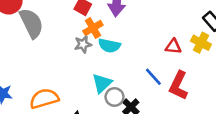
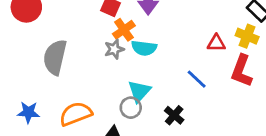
gray semicircle: (31, 23) -> (55, 57), moved, turned -136
red L-shape: (179, 85) -> (242, 71), moved
gray circle: (115, 97) -> (131, 108), moved

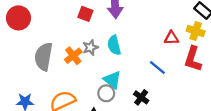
orange cross: (124, 30) -> (73, 56), moved
cyan semicircle: (144, 48) -> (114, 45), turned 72
cyan triangle: (139, 91) -> (112, 80), turned -30

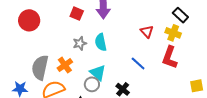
red circle: (18, 18) -> (29, 20), moved
red triangle: (171, 38) -> (147, 32), moved, turned 48
orange cross: (73, 56) -> (65, 65), moved
gray semicircle: (44, 57) -> (40, 68), moved

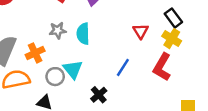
black rectangle: (180, 15) -> (173, 18), moved
blue line: (138, 64) -> (123, 67), turned 70
gray circle: (92, 84) -> (55, 77), moved

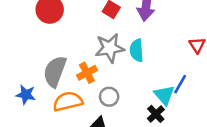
gray star: (58, 30) -> (110, 48), size x1.6
cyan triangle: (73, 69) -> (164, 95), moved

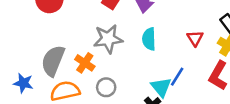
cyan semicircle: (137, 50) -> (149, 39), moved
orange cross: (87, 73) -> (85, 63), turned -30

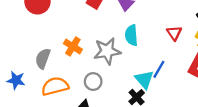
gray star: (108, 39) -> (107, 51), moved
gray semicircle: (53, 61) -> (43, 59), size x0.7
orange cross: (85, 63) -> (73, 46), moved

